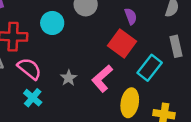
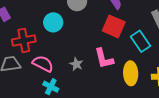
cyan rectangle: (150, 68) -> (141, 41), turned -60
pink L-shape: (102, 78) -> (104, 59), turned -50

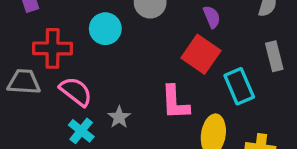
gray star: (76, 64) -> (119, 117), moved

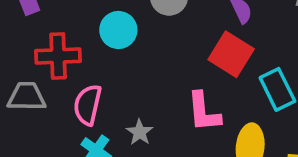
pink semicircle: (76, 92) -> (88, 105), turned -112

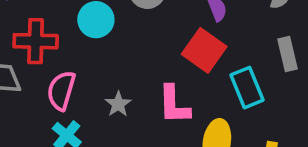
gray star: (140, 132) -> (118, 104), moved

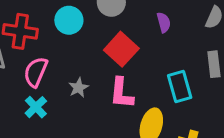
red square: (204, 50) -> (121, 49), moved

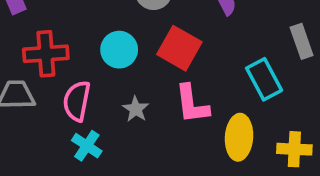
cyan circle: (69, 20) -> (119, 50), moved

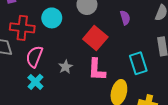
cyan circle: (119, 50) -> (52, 18), moved

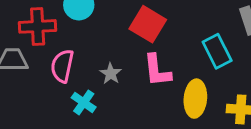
cyan cross: (35, 82) -> (84, 102), moved

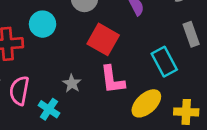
pink semicircle: (62, 66) -> (19, 91), moved
yellow ellipse: (195, 99) -> (146, 103), turned 44

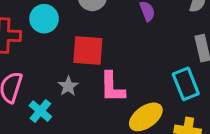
red square: (103, 39) -> (88, 50), moved, turned -32
cyan rectangle: (164, 62) -> (186, 84), moved

